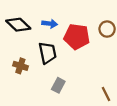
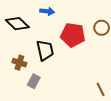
blue arrow: (50, 24) -> (47, 11), moved
gray rectangle: (58, 85) -> (34, 81), moved

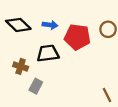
blue arrow: (47, 11) -> (50, 25), moved
black trapezoid: (45, 50) -> (48, 53), turned -85

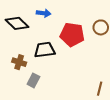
blue arrow: (50, 25) -> (44, 13), moved
brown line: (107, 95) -> (100, 89), turned 40

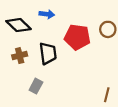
black trapezoid: (45, 50) -> (48, 53), turned 90
brown cross: (19, 62) -> (20, 56), moved, turned -32

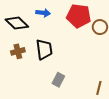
red pentagon: (77, 37) -> (79, 16), moved
gray rectangle: (36, 86) -> (58, 80), moved

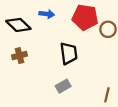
black trapezoid: (44, 49) -> (69, 53), moved
gray rectangle: (58, 80) -> (63, 86), turned 32

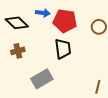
red pentagon: (85, 17) -> (65, 21), moved
gray rectangle: (63, 86) -> (42, 79), moved, size x1.5

